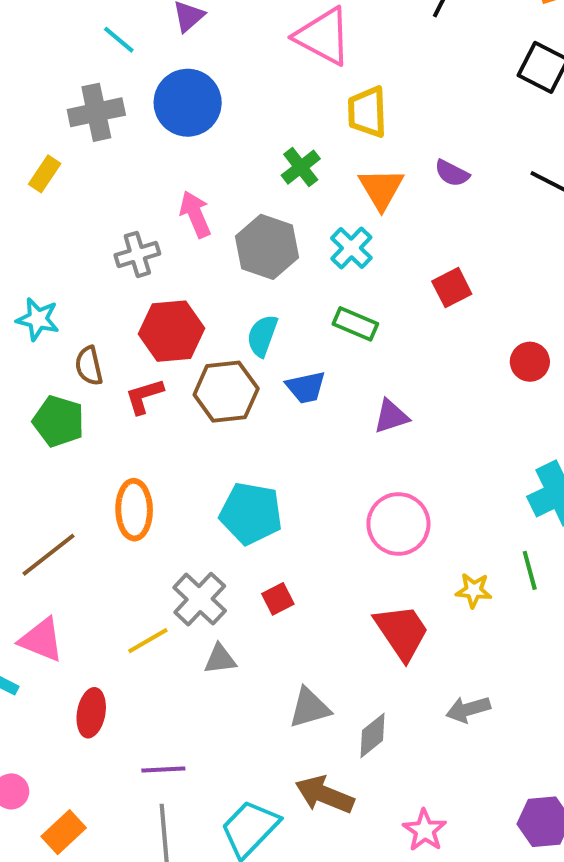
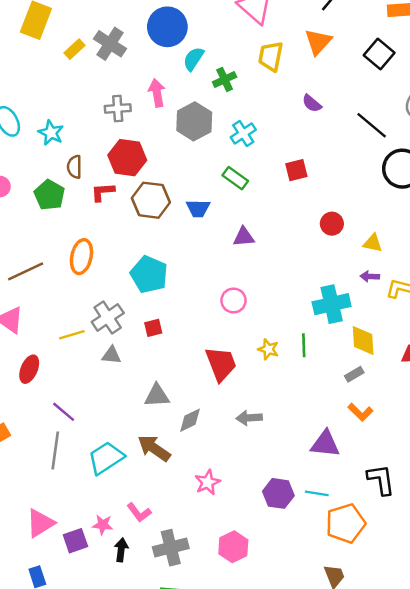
gray cross: (96, 112) -> (110, 44), moved, turned 32
orange triangle: (381, 189) -> (318, 42), moved
cyan semicircle: (262, 336) -> (193, 59), moved
pink circle: (398, 524) -> (234, 300), size x0.7
purple line: (163, 769) -> (64, 412), turned 30

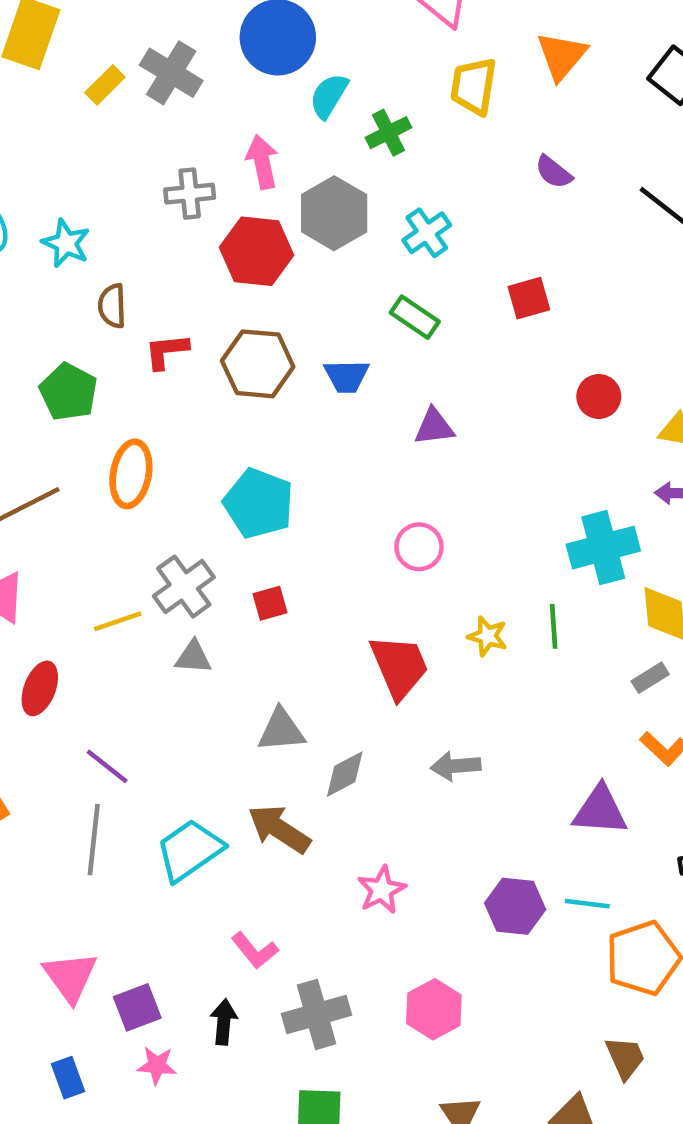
red hexagon: (127, 158) -> (256, 251), moved
green pentagon: (49, 195) -> (69, 392), moved
pink triangle: (40, 523) -> (70, 977), turned -32
pink star: (103, 525) -> (157, 1065), moved

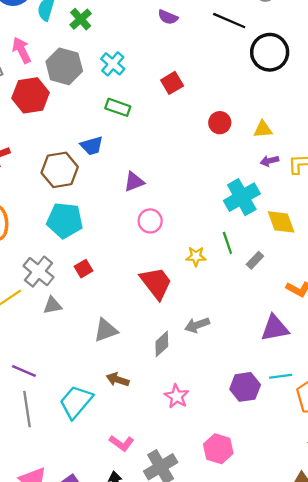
brown hexagon: (258, 364) -> (60, 170), moved
purple triangle: (434, 427) -> (134, 182), moved
gray rectangle: (650, 678) -> (255, 260), moved
gray diamond: (345, 774) -> (162, 344), moved
brown arrow: (279, 829) -> (118, 380), size x0.7

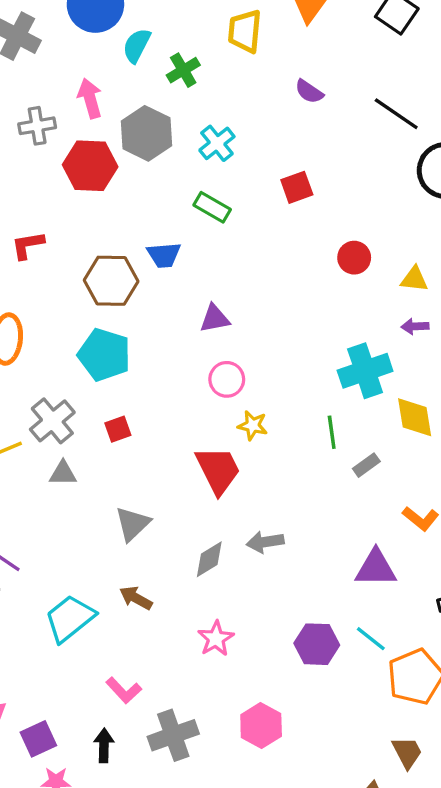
yellow star: (196, 256) -> (253, 425), moved
gray triangle: (106, 330) -> (133, 524), turned -35
cyan line: (281, 376) -> (371, 639), turned 35

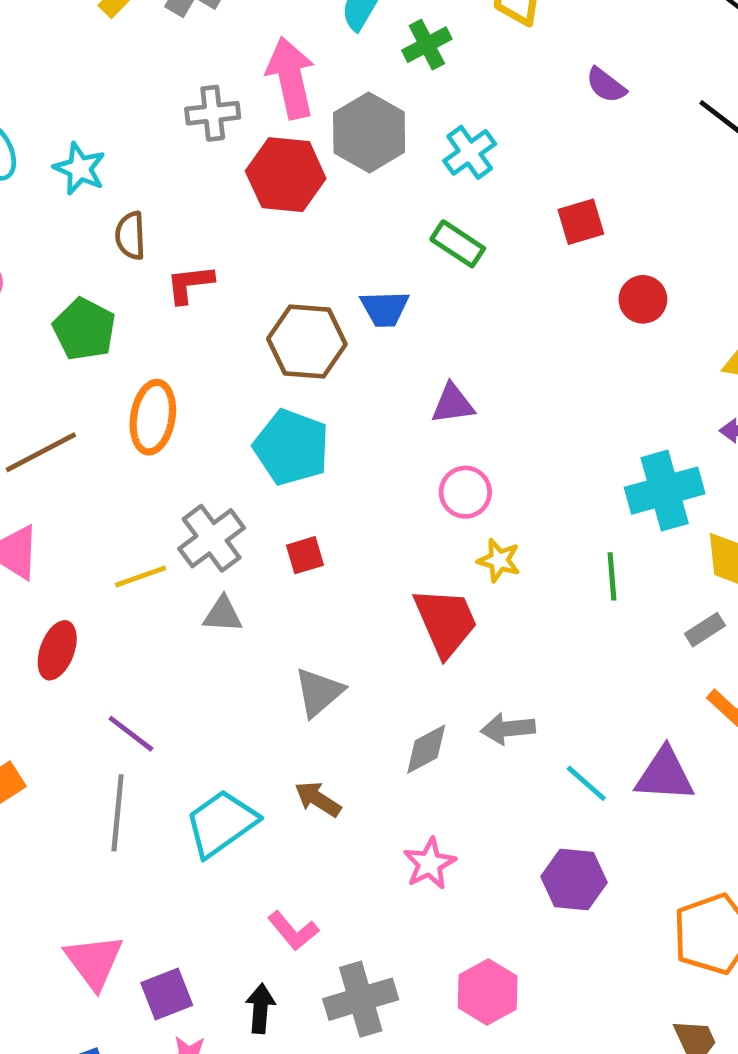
pink arrow: (90, 98) -> (291, 78), size x1.4
red circle: (354, 258) -> (643, 299), moved
gray rectangle: (366, 465) -> (705, 630), moved
cyan line: (371, 639) -> (586, 783), moved

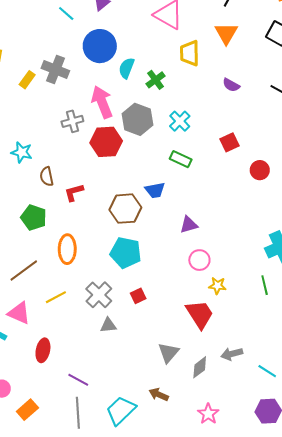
yellow line: (141, 577) -> (56, 297), moved
gray triangle: (319, 692) -> (168, 353), moved

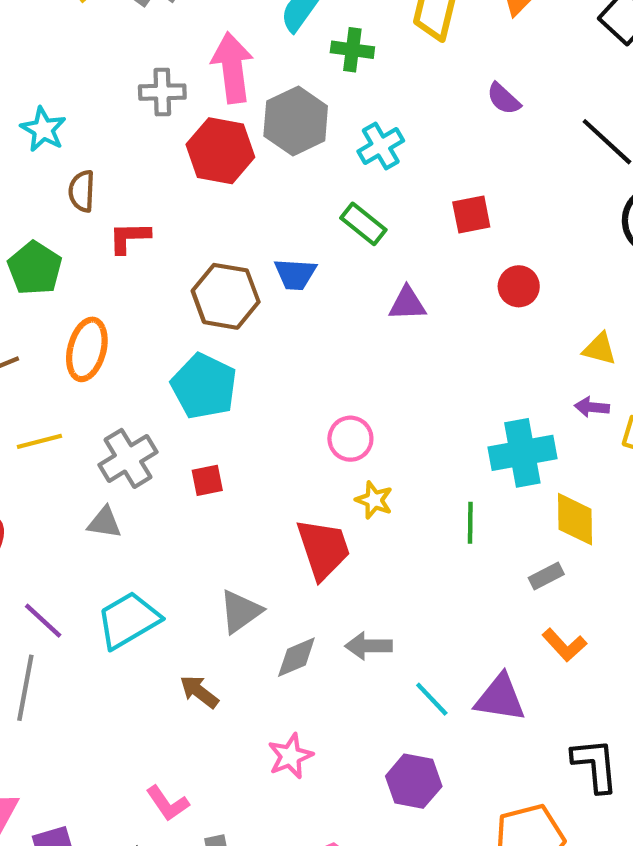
green cross: (156, 80) -> (352, 50), turned 30
purple triangle: (189, 225) -> (407, 304), moved
gray triangle: (108, 325) -> (104, 523), moved
cyan trapezoid: (121, 410) -> (128, 620), moved

